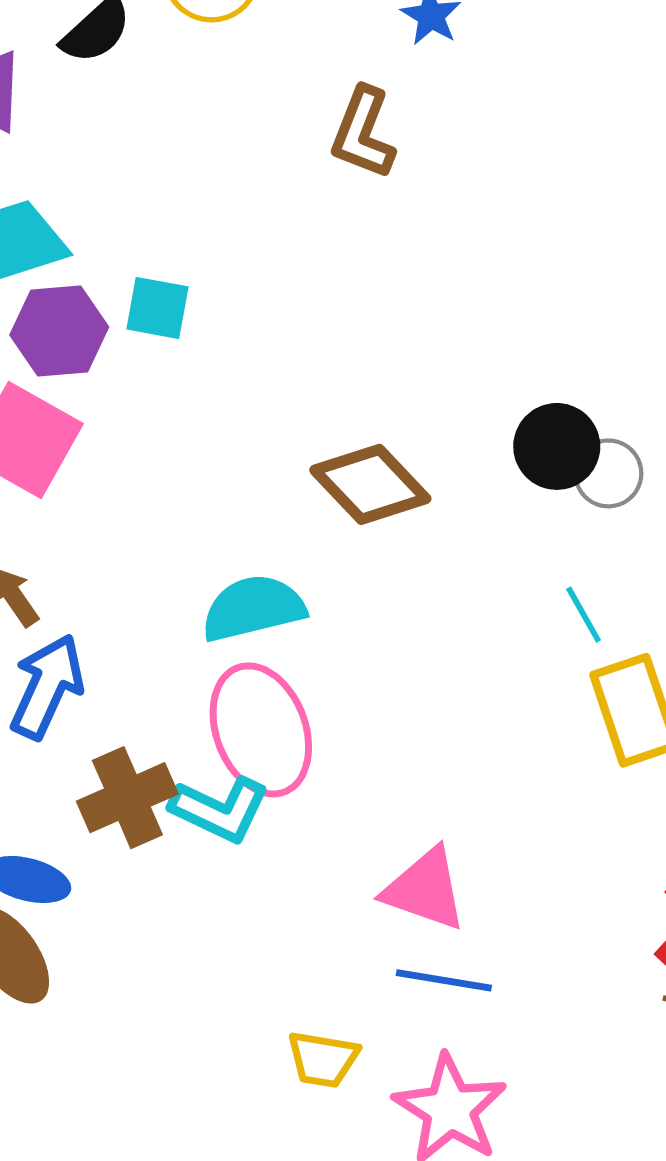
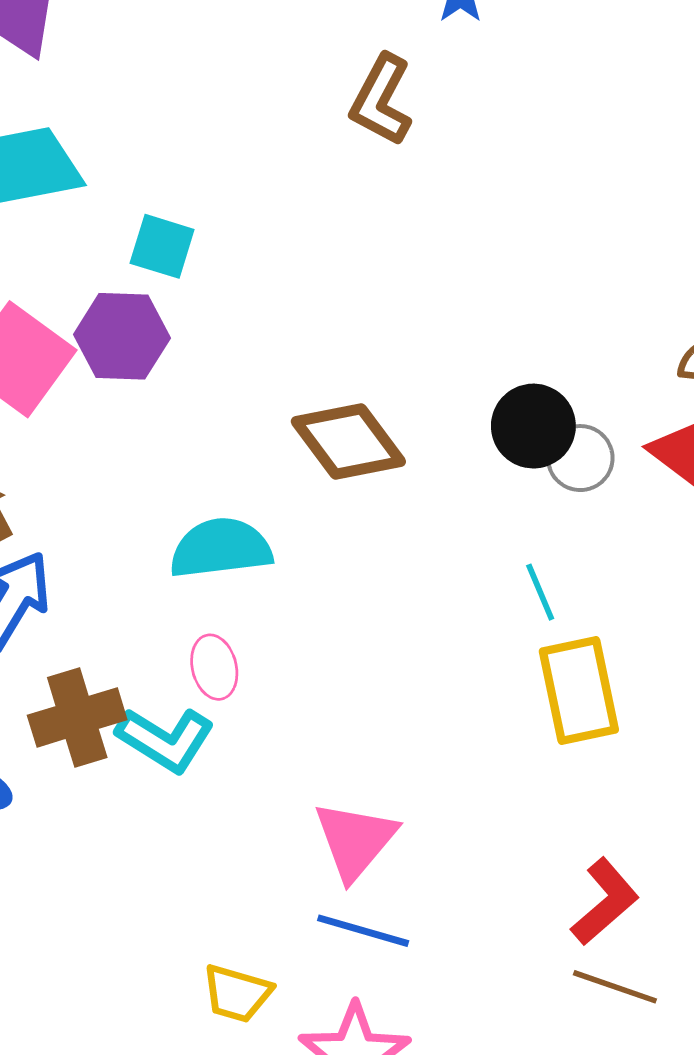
purple hexagon: (59, 331) -> (122, 336), moved
pink ellipse: (261, 730) -> (214, 667), size x0.5
pink triangle: (425, 889) -> (355, 840), turned 44

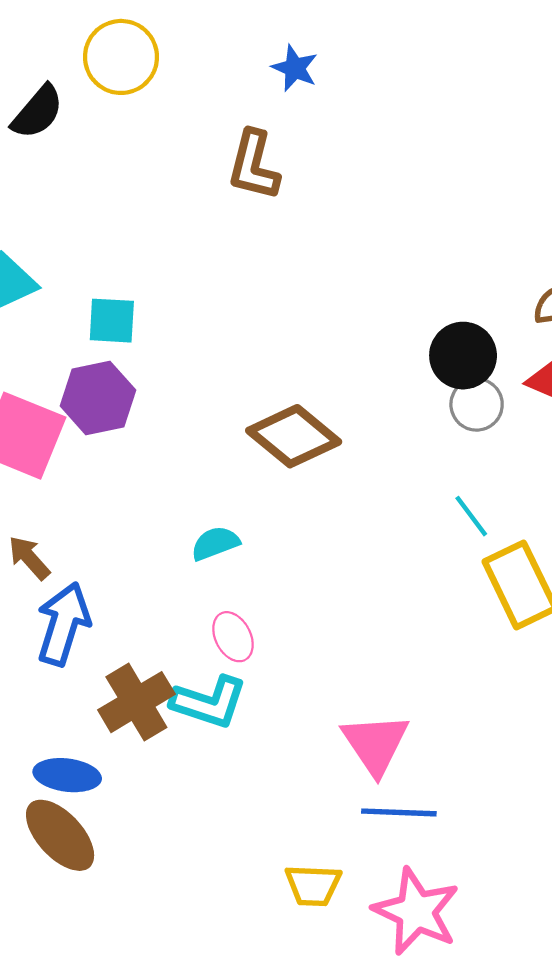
black circle: (533, 426) -> (463, 356), moved
cyan semicircle: (221, 548) -> (215, 543), size x0.6

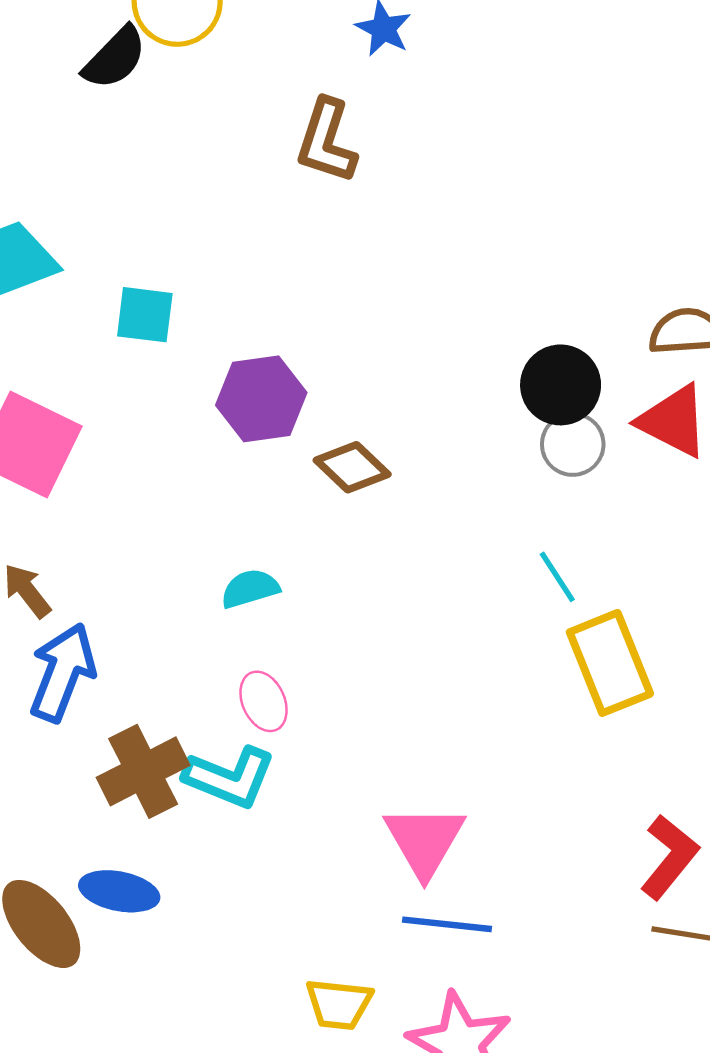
black semicircle: (37, 112) -> (115, 58), moved
purple hexagon: (98, 398) -> (261, 399), moved
brown diamond: (294, 436) -> (352, 467), size x0.7
blue ellipse: (67, 775) -> (119, 891), moved

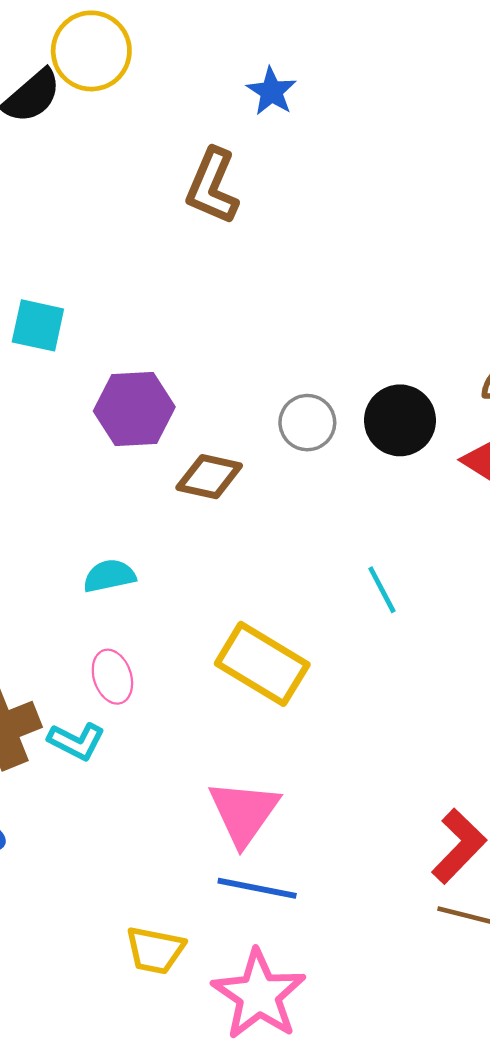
gray circle: (573, 444) -> (307, 423), moved
brown diamond: (352, 467) -> (209, 477), turned -36
yellow rectangle: (610, 663) -> (262, 664), moved, turned -42
cyan L-shape: (230, 777) -> (76, 741), size x0.7

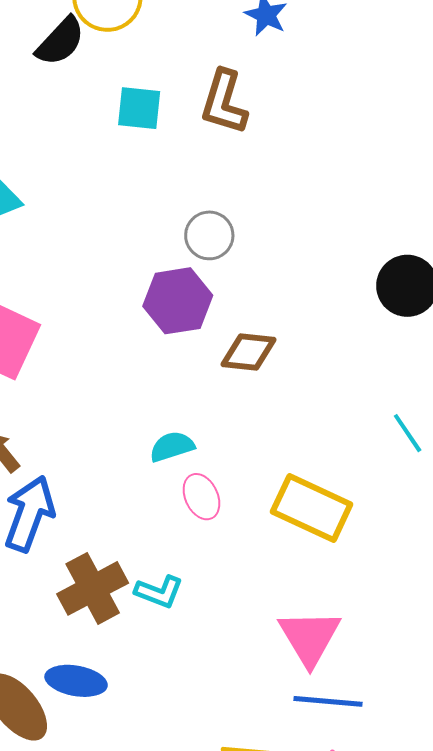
cyan square: (38, 325) -> (139, 108), moved
gray circle: (307, 423) -> (209, 235), moved
pink ellipse: (112, 677) -> (201, 497), moved

